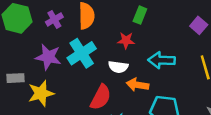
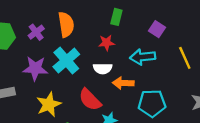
purple square: (199, 25) -> (157, 29), moved
yellow star: (41, 93) -> (49, 104), moved
red semicircle: (101, 97) -> (90, 100), turned 115

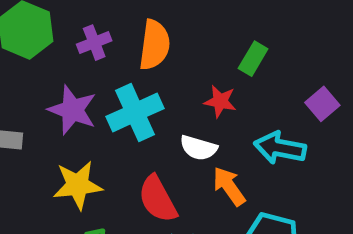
orange arrow: (123, 83) -> (229, 186), turned 36

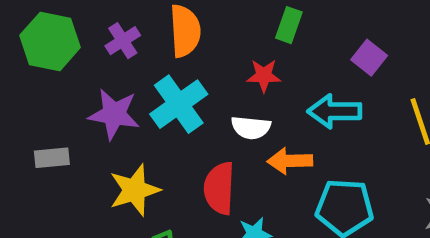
orange arrow: (229, 186) -> (290, 161), turned -45
red semicircle: (158, 199) -> (219, 188), turned 42

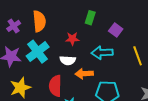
green rectangle: (289, 25) -> (90, 18), moved

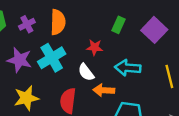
purple square: (116, 30) -> (154, 30), moved, size x1.5
white semicircle: (68, 60) -> (86, 72), turned 42

